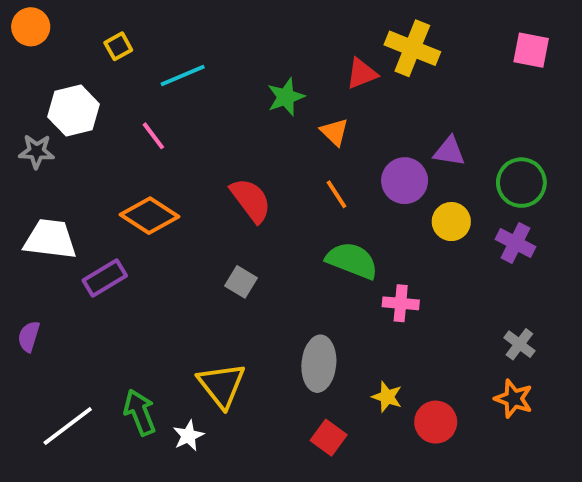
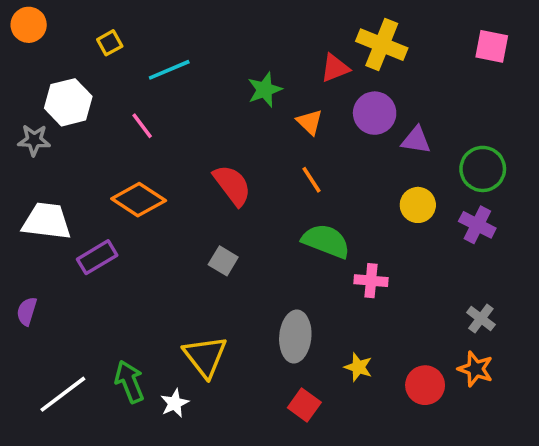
purple circle: (405, 181) -> (375, 113), moved
red circle: (436, 422) -> (425, 385), moved

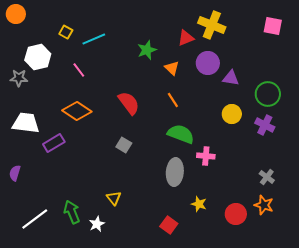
yellow square: (110, 43) -> (66, 32), moved, turned -32
gray ellipse: (295, 337) -> (175, 172), moved
yellow triangle: (205, 356) -> (114, 198), size x0.6

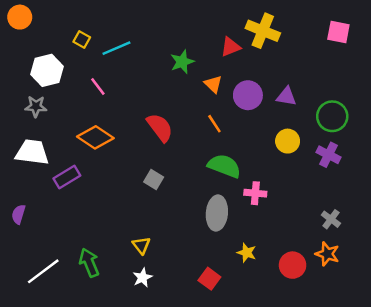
purple circle: (208, 63) -> (248, 95), moved
gray star: (19, 78) -> (36, 106), moved
white star: (97, 224) -> (142, 278), moved

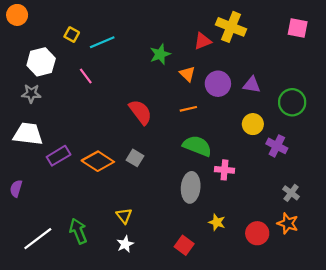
orange line: (214, 124) -> (188, 109), turned -70
orange diamond: (95, 137) -> (98, 161), moved
purple cross: (328, 155) -> (277, 146), moved

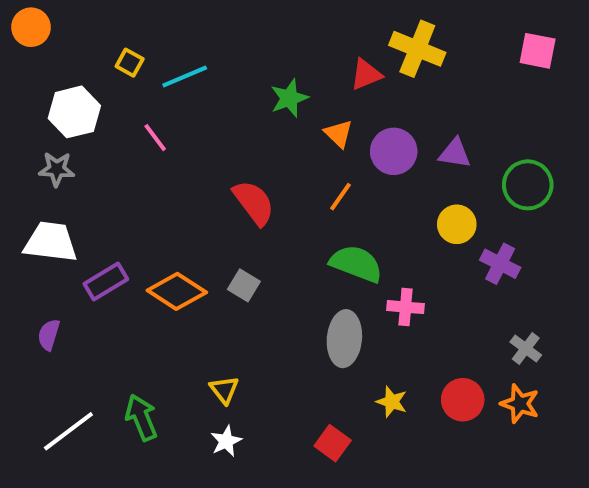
orange line: (188, 109) -> (340, 197), turned -42
purple semicircle: (16, 188) -> (49, 335), moved
red circle: (257, 233) -> (463, 400), moved

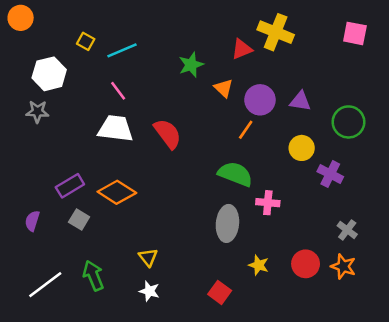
pink line: (155, 138) -> (118, 91), moved
orange line: (340, 197) -> (246, 130), moved
white trapezoid: (51, 242) -> (116, 128), moved
gray square: (244, 285) -> (79, 220), moved
white star: (226, 441) -> (149, 291), turned -30

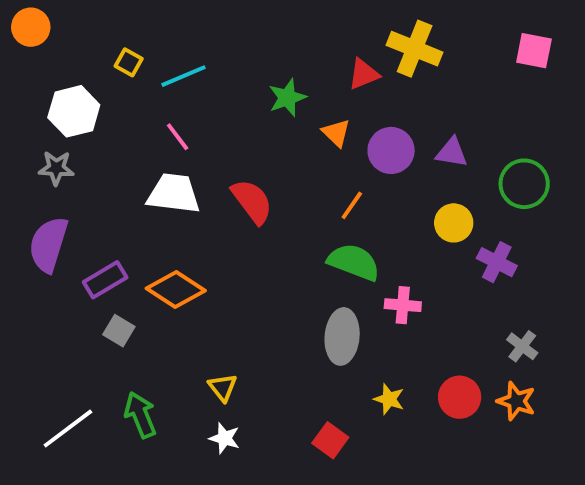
orange line: (246, 130) -> (352, 205), moved
purple semicircle: (32, 221) -> (48, 244), moved, size x1.8

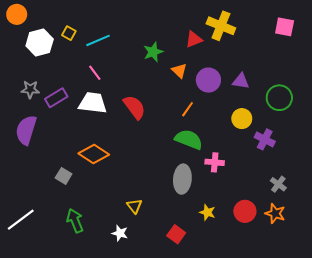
white hexagon: (74, 111) -> (40, 42), moved
purple rectangle: (105, 280) -> (56, 98), moved
yellow triangle: (223, 387) -> (134, 206), moved
white line: (68, 429) -> (21, 220), moved

